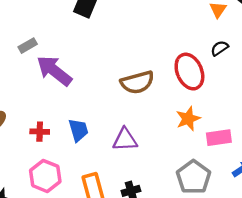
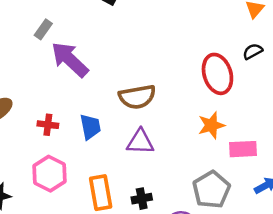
gray rectangle: (28, 46) -> (43, 29), turned -30
brown semicircle: (137, 82) -> (137, 97), moved

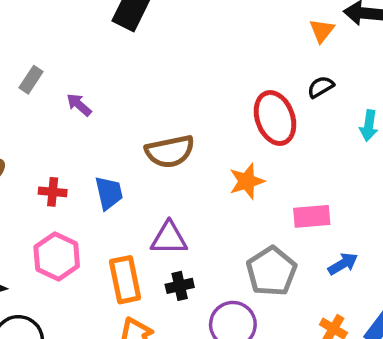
gray rectangle: (43, 29) -> (31, 80), moved
purple arrow: (70, 59) -> (79, 105), size x0.5
orange star: (211, 125) -> (247, 181), moved
purple triangle: (140, 142) -> (169, 238), moved

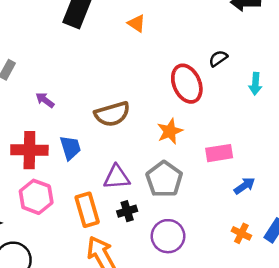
orange triangle: (322, 31) -> (137, 23), moved, turned -30
purple arrow: (79, 105) -> (45, 100), moved
red cross: (53, 192) -> (29, 150), size x1.8
gray pentagon: (271, 271) -> (164, 179), moved

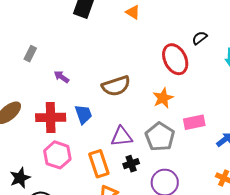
pink rectangle: (219, 153) -> (194, 122), moved

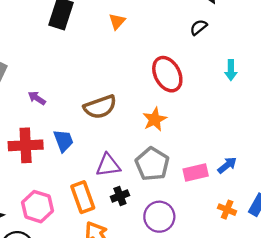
orange triangle: (133, 12) -> (117, 21), turned 42
black semicircle: (200, 38) -> (199, 27), moved
pink rectangle: (194, 122) -> (196, 172), moved
pink hexagon: (57, 155) -> (37, 207), moved

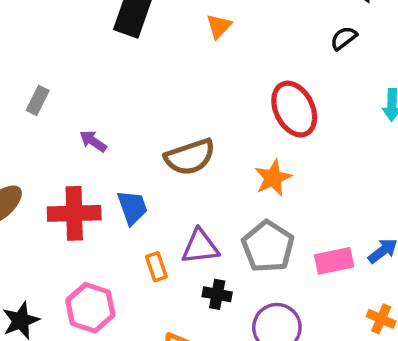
black cross: (120, 196) -> (217, 294), turned 30
orange rectangle: (83, 197) -> (156, 267), moved, size x0.6

